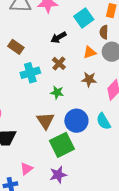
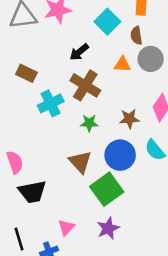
orange triangle: (90, 52) -> (122, 65), turned 32
brown cross: (59, 63) -> (85, 85), size x1.6
brown star: (89, 79) -> (129, 119), moved

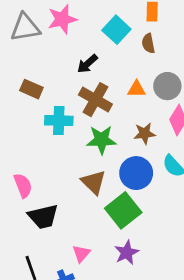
gray circle: (151, 59) -> (167, 86), moved
orange triangle: (122, 65) -> (137, 89), moved
cyan cross: (51, 103) -> (59, 121), turned 30
green star: (89, 123) -> (101, 140), size x1.5

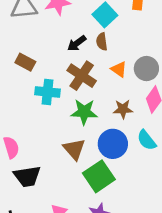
brown semicircle: (148, 43) -> (102, 42), moved
orange triangle: (137, 89) -> (119, 69), turned 30

